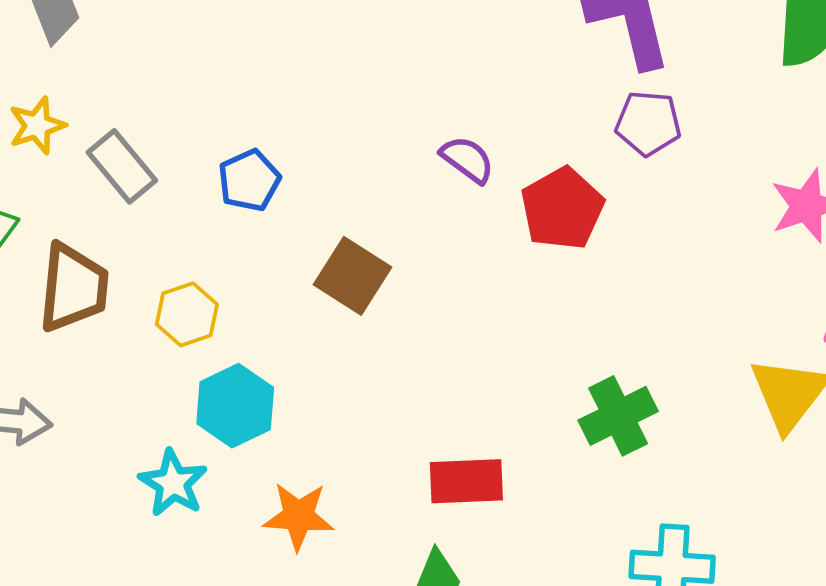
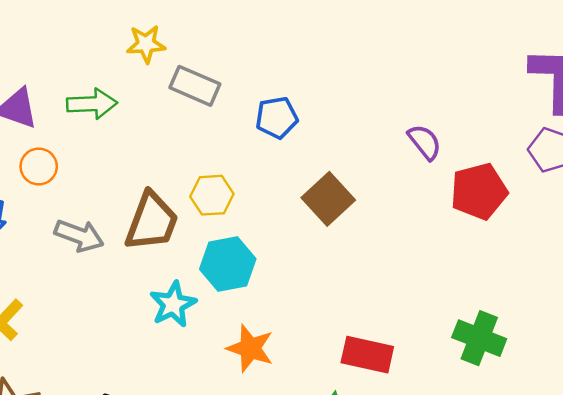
gray rectangle: (122, 166) -> (195, 86), turned -42
brown trapezoid: (73, 288) -> (152, 222), moved
green cross: (618, 416) -> (479, 338), turned 33

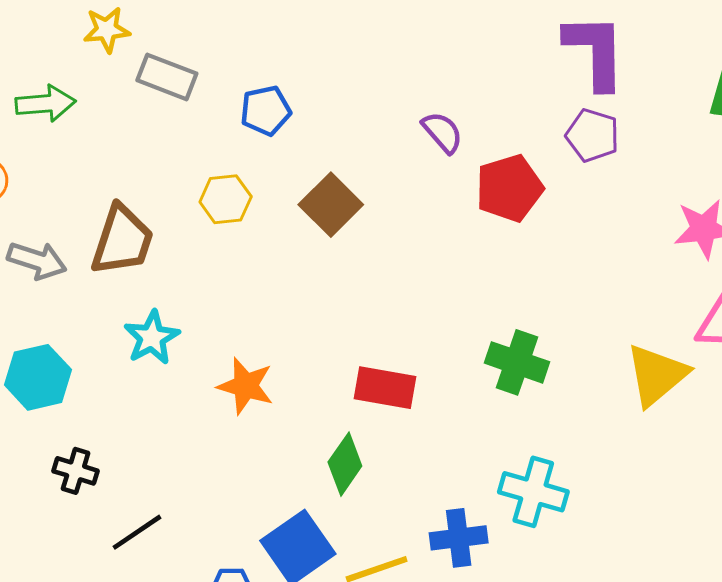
yellow hexagon: (212, 195) -> (226, 199), moved
cyan hexagon: (228, 264) -> (38, 377), moved

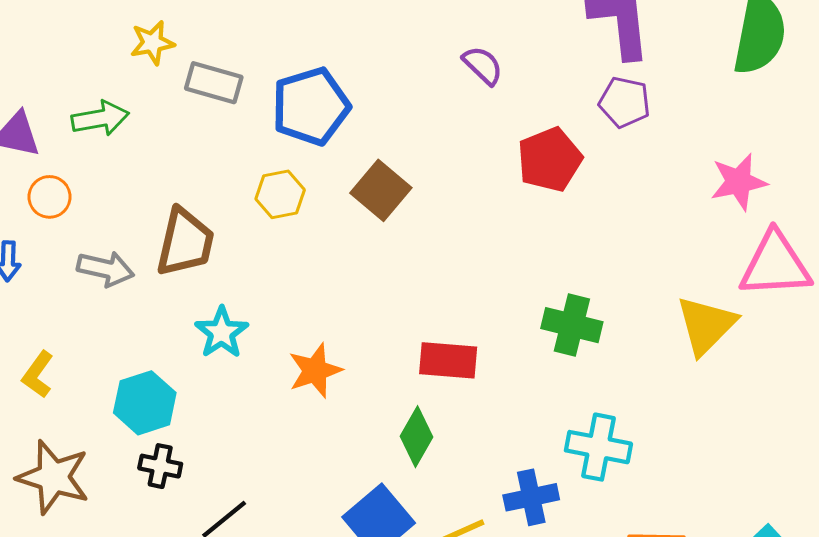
blue pentagon: (266, 111) -> (311, 106), size x1.6
purple semicircle: (442, 132) -> (483, 65), moved
cyan hexagon: (38, 377) -> (145, 403), moved
orange star: (246, 386) -> (315, 371), turned -30

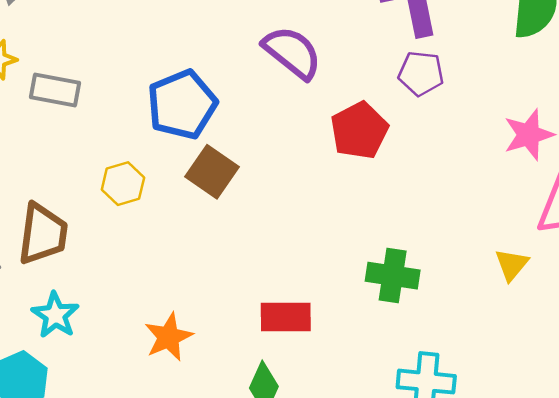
purple semicircle: (483, 65) -> (292, 52), size x1.6
blue pentagon: (311, 106) -> (182, 105), moved
yellow triangle: (706, 325) -> (512, 265), size x0.6
cyan star: (222, 332) -> (55, 315), moved

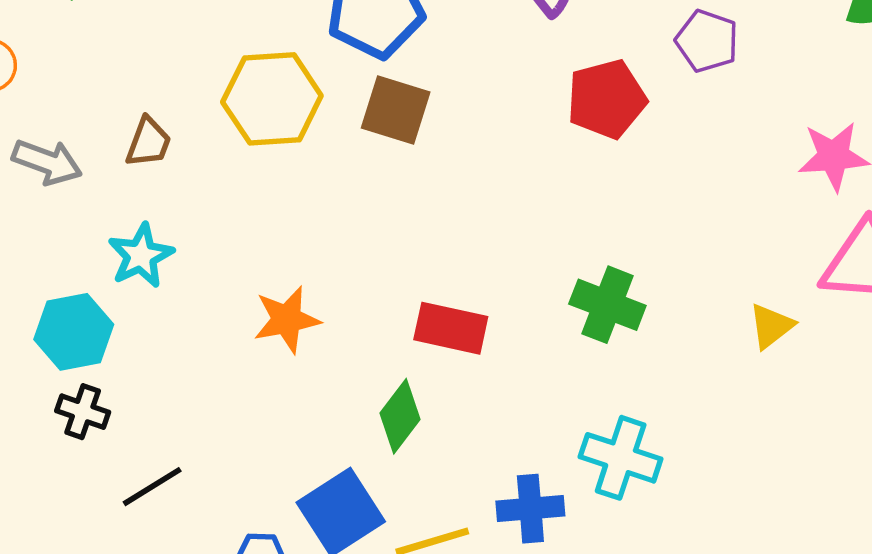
brown square: (212, 172) -> (396, 110), turned -30
yellow hexagon: (123, 184) -> (272, 99), size x1.6
brown trapezoid: (43, 234) -> (148, 142), size x0.6

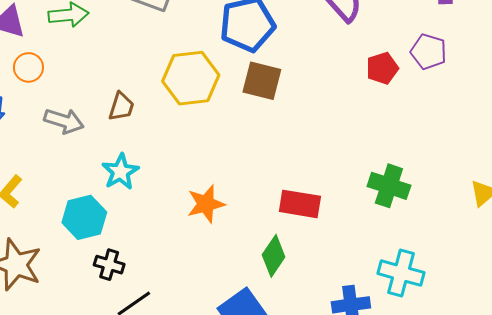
purple pentagon: (707, 41) -> (429, 52), moved
red pentagon: (607, 99) -> (382, 68), size x0.7
black cross: (83, 412) -> (109, 265), moved

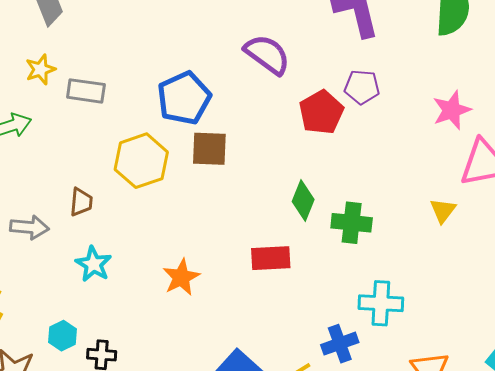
red pentagon: (382, 68) -> (321, 112), size x1.4
cyan hexagon: (84, 217) -> (63, 336), moved, size x0.7
green diamond: (274, 256) -> (303, 201), moved

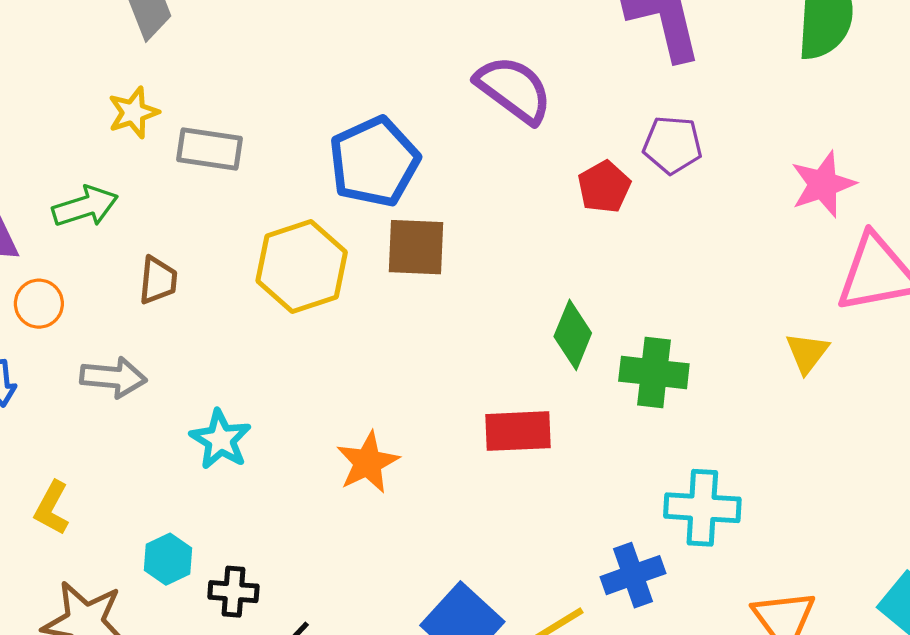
red pentagon: (321, 112) -> (604, 187), size x0.7
brown trapezoid: (81, 202) -> (158, 280), moved

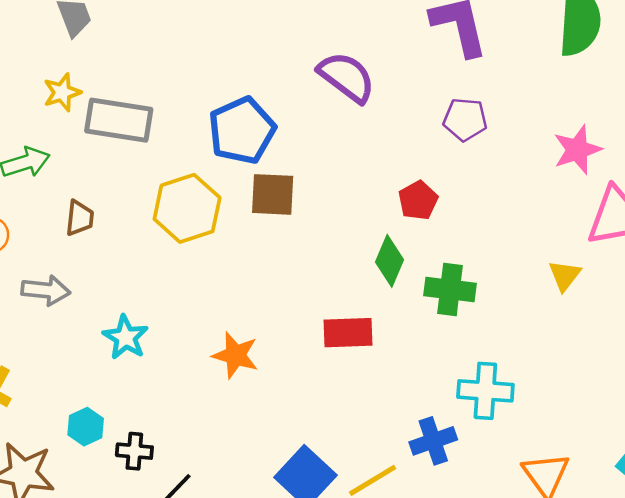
gray rectangle: (209, 149) -> (119, 120), size x1.4
red pentagon: (604, 187) -> (418, 200), moved
orange star: (368, 462) -> (235, 355), turned -30

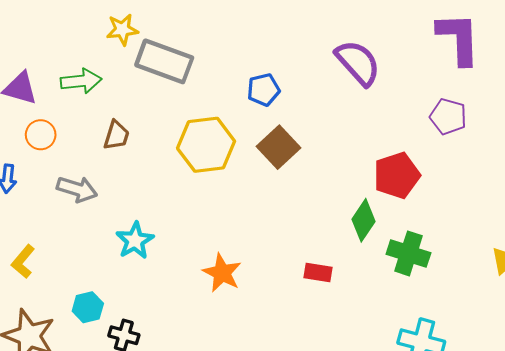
blue pentagon: (242, 130) -> (263, 90), size x0.6
brown square: (273, 194) -> (278, 147), turned 33
red pentagon: (418, 200) -> (397, 175), size x1.4
red rectangle: (348, 333) -> (318, 272), size x0.7

